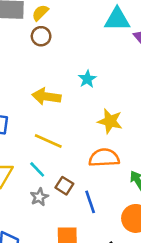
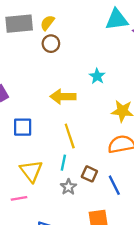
yellow line: (48, 141) -> (70, 136), turned 55
cyan line: (37, 169) -> (63, 163), turned 63

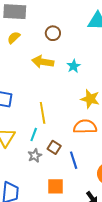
yellow semicircle: (47, 23) -> (14, 38), moved
brown circle: (51, 44) -> (53, 33), moved
yellow arrow: (63, 97) -> (43, 62), moved

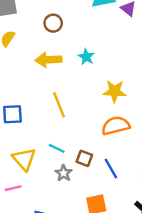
yellow line: (43, 113) -> (59, 105), moved
cyan line: (34, 135) -> (57, 148), turned -72

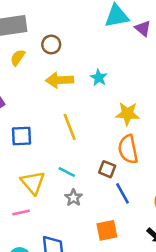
brown circle: (53, 23) -> (51, 45), moved
orange semicircle: (116, 126) -> (128, 149), turned -88
brown square: (84, 158) -> (107, 169), moved

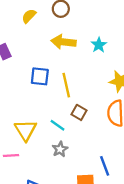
blue square: (21, 136) -> (40, 76), moved
brown square: (107, 169) -> (79, 112), moved
blue line: (122, 193) -> (105, 166), moved

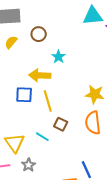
yellow arrow: (63, 42) -> (40, 75), moved
cyan star: (99, 45) -> (59, 57), moved
gray star: (60, 149) -> (28, 165), moved

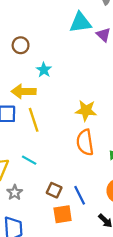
brown square: (61, 124) -> (54, 190), moved

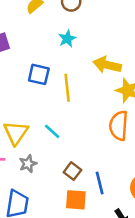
cyan star: (44, 70) -> (67, 39), moved
yellow arrow: (24, 91) -> (107, 65), moved

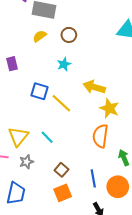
yellow line: (67, 88) -> (61, 103), turned -45
blue line: (100, 183) -> (93, 178), moved
orange square: (76, 200) -> (63, 193), turned -30

